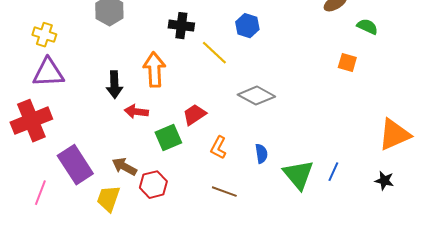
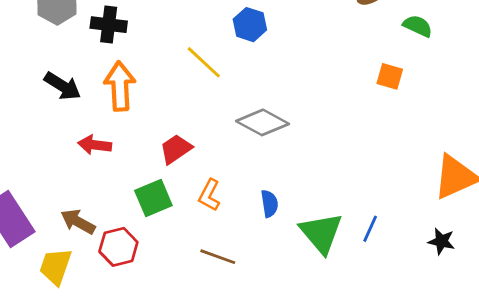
black cross: (181, 26) -> (109, 25), moved
black arrow: (114, 85) -> (63, 86), moved, turned -56
green square: (168, 138) -> (153, 198), moved

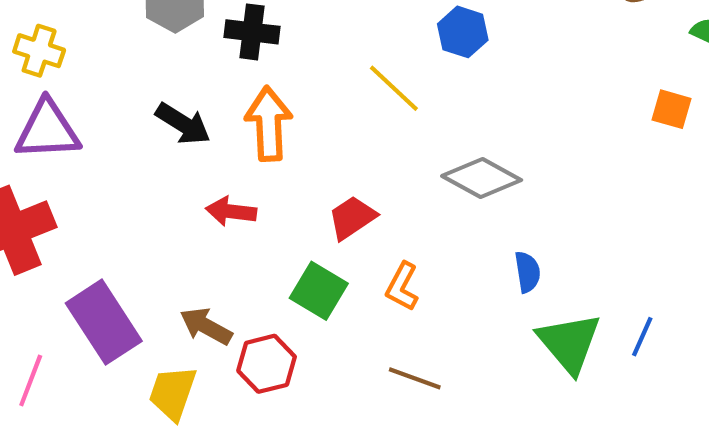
green square: (153, 198) -> (319, 291), turned -36
blue semicircle: (269, 204) -> (527, 272), moved

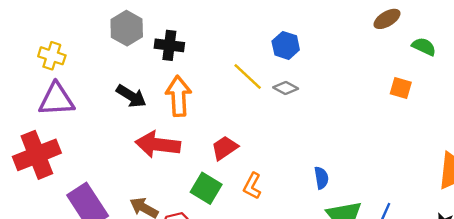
gray diamond: (482, 178) -> (286, 88), moved, size x0.6
red arrow: (231, 211) -> (158, 144), size x1.6

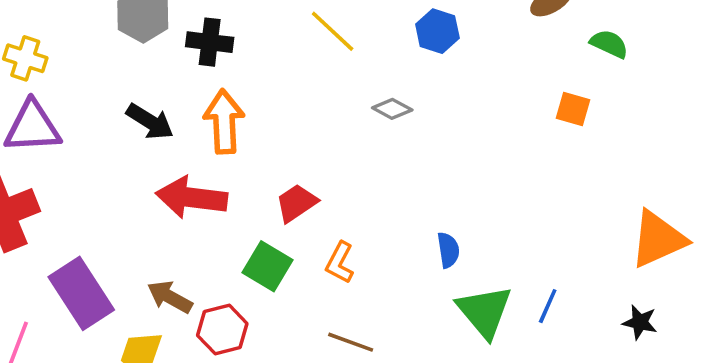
blue hexagon: (286, 45) -> (437, 31), moved
yellow line: (248, 77) -> (333, 31), moved

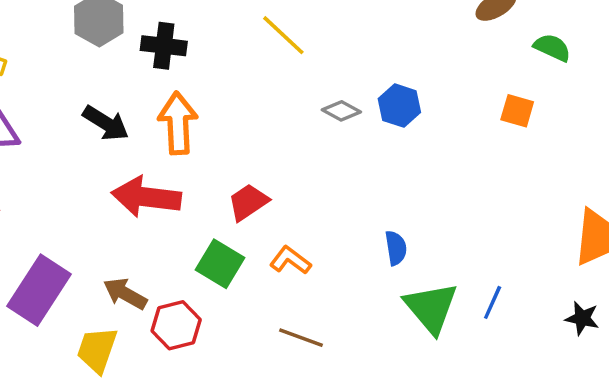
blue hexagon: (437, 31) -> (399, 106), moved
orange L-shape: (340, 263) -> (290, 260), turned 99
purple rectangle: (81, 293) -> (39, 290), turned 66

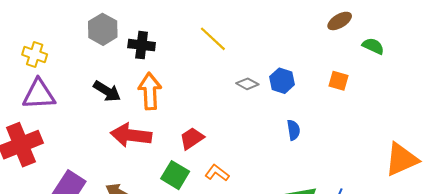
orange square: (517, 111) -> (339, 81), moved
blue semicircle: (396, 248) -> (294, 130), moved

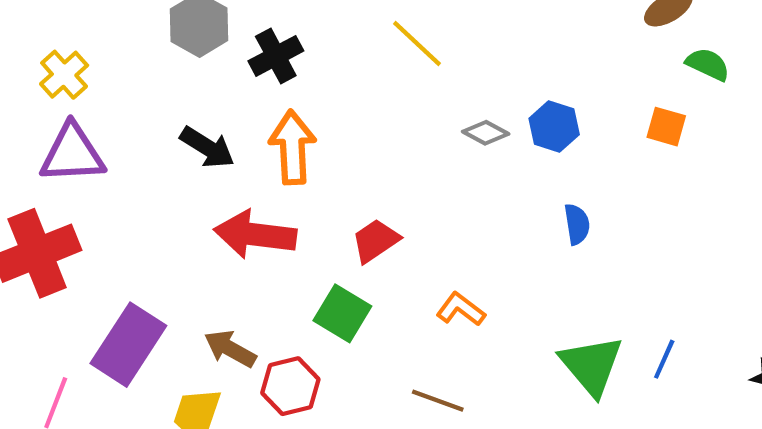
black cross: (142, 45) -> (276, 56), turned -35
green semicircle: (373, 46) -> (708, 64), moved
yellow cross: (35, 54) -> (64, 75), turned 30
orange L-shape: (217, 173) -> (461, 309), moved

